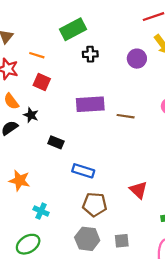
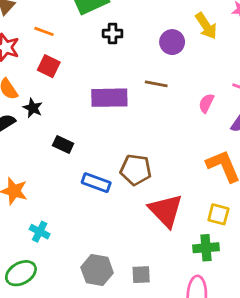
brown line: (126, 116) -> (156, 84), moved
red triangle: (138, 190) -> (166, 211), size x1.5
brown pentagon: (95, 204) -> (136, 170), moved

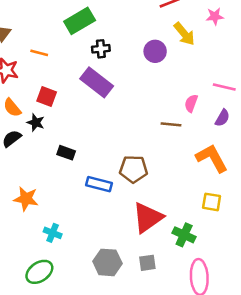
red square: (49, 66) -> (47, 96), moved
brown line: (156, 84) -> (171, 124), moved
purple rectangle: (109, 98) -> (97, 82), moved, turned 44
red triangle: (166, 211) -> (148, 218), moved, turned 44
green cross: (206, 248) -> (184, 235), moved, turned 35

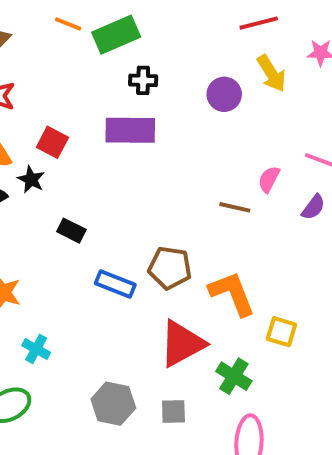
orange line: (39, 53) -> (68, 24), moved
purple rectangle: (97, 82) -> (130, 130), turned -44
orange L-shape: (212, 158) -> (232, 293), moved

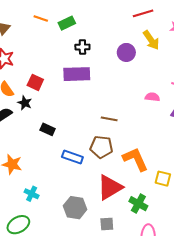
green rectangle: (116, 35) -> (67, 23), size x0.7
pink semicircle: (269, 179) -> (152, 97), turned 72
brown line: (235, 207) -> (109, 119), moved
gray hexagon: (113, 404) -> (75, 208), moved

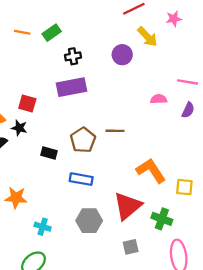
brown pentagon: (101, 147) -> (83, 140), moved, turned -30
gray hexagon: (75, 208) -> (89, 221), moved

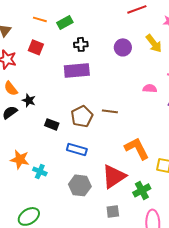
yellow arrow: (147, 37) -> (154, 43), moved
red square: (27, 103) -> (36, 47), moved
green cross: (162, 219) -> (142, 190), turned 36
cyan cross: (43, 227) -> (40, 171), moved

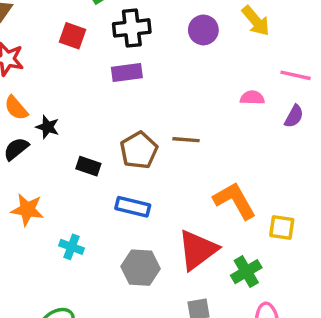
black cross: (81, 44) -> (132, 28), size x1.5
red square: (36, 47) -> (73, 36), moved
purple rectangle: (77, 70) -> (127, 72), size x0.7
orange star: (20, 159) -> (27, 210), moved

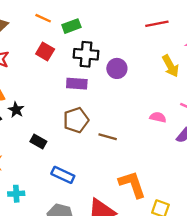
purple circle: (203, 30) -> (117, 68), moved
brown pentagon: (139, 150) -> (76, 120), moved
cyan cross: (72, 247) -> (16, 194), turned -35

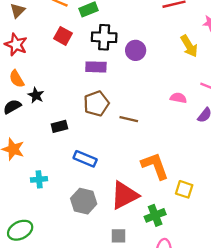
black rectangle: (38, 142) -> (59, 126), turned -42

